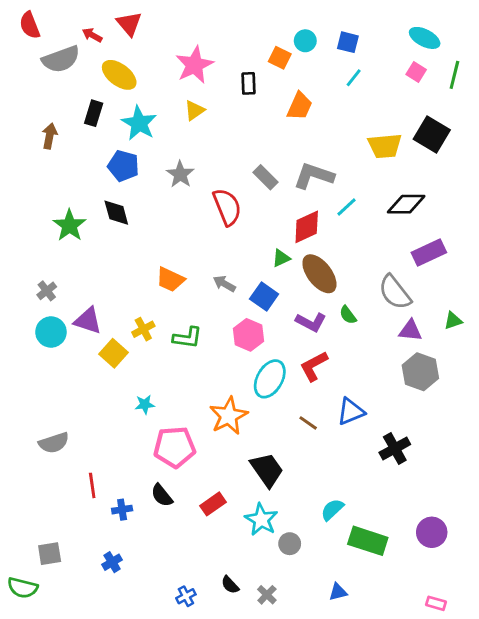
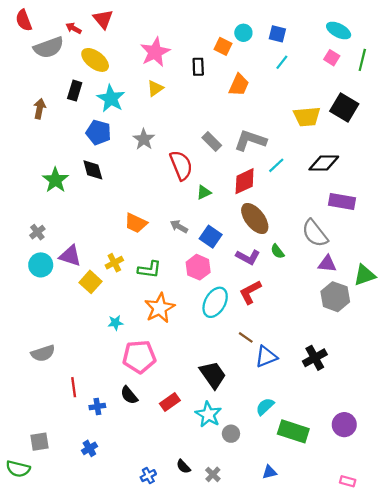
purple rectangle: (429, 252) -> (342, 202), turned 35
green triangle: (281, 258) -> (204, 192), moved
green triangle: (453, 321) -> (365, 275), moved, size x1.5
blue triangle: (351, 412) -> (266, 357), moved
orange star: (229, 416) -> (160, 308), moved

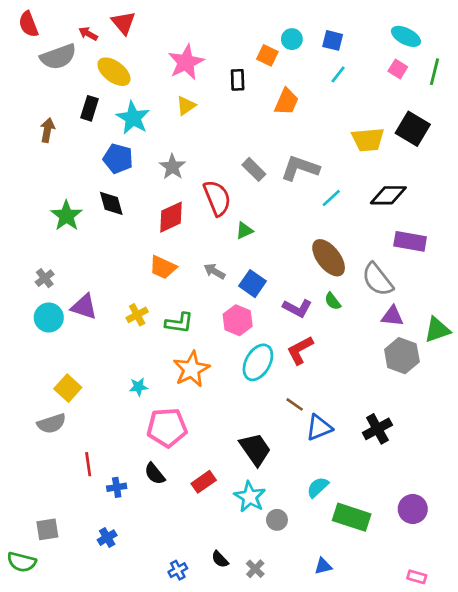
red diamond: (245, 181) -> (171, 217), moved
brown ellipse: (255, 219) -> (329, 258), moved
yellow square: (91, 282) -> (68, 388), moved

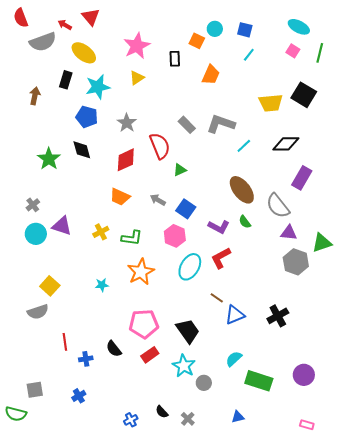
cyan star: (133, 118) -> (98, 87), turned 30
purple rectangle: (410, 241) -> (302, 178), turned -70
pink pentagon: (167, 428) -> (144, 324), moved

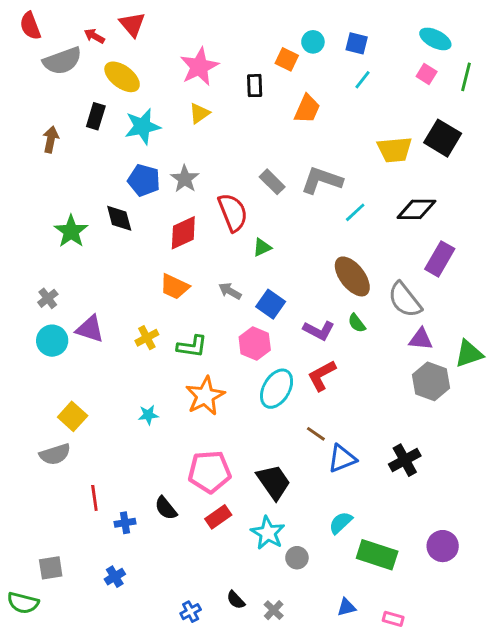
blue pentagon: (87, 117) -> (144, 180), moved
pink rectangle: (307, 425) -> (393, 619), moved

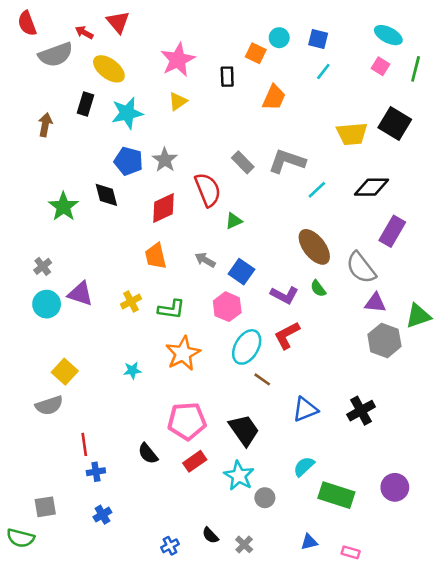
orange trapezoid: (175, 287) -> (156, 256), turned 52
brown line: (316, 434) -> (262, 379), moved
blue cross: (125, 523) -> (96, 472), moved

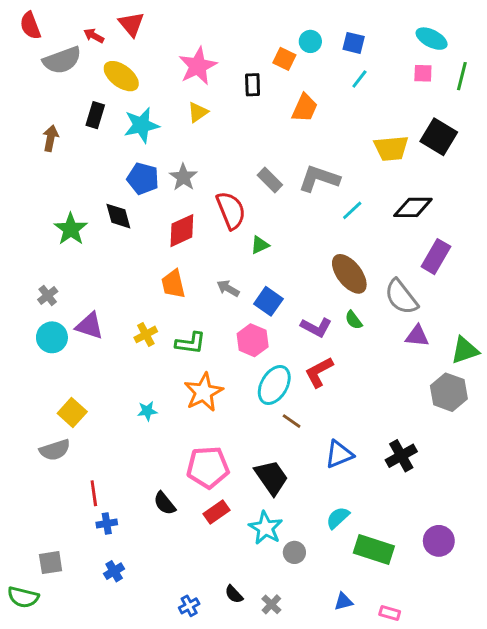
pink square: (381, 66) -> (423, 73), turned -30
gray hexagon: (384, 340) -> (449, 392), moved

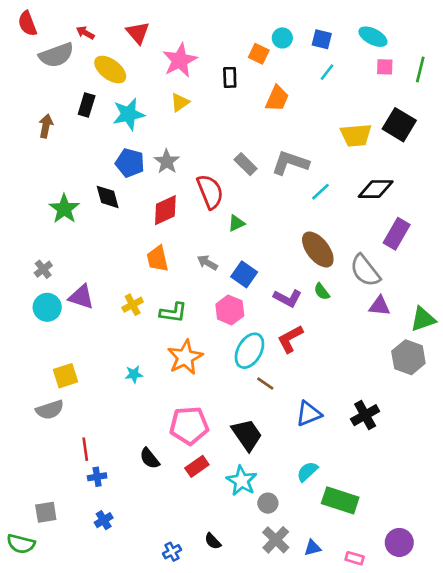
red triangle: (131, 24) -> (138, 33), moved
cyan ellipse: (432, 39) -> (373, 37), moved
yellow square: (72, 412) -> (66, 376), turned 30
purple circle: (439, 541) -> (399, 542), moved
gray cross: (271, 604) -> (276, 540), moved, size x1.5

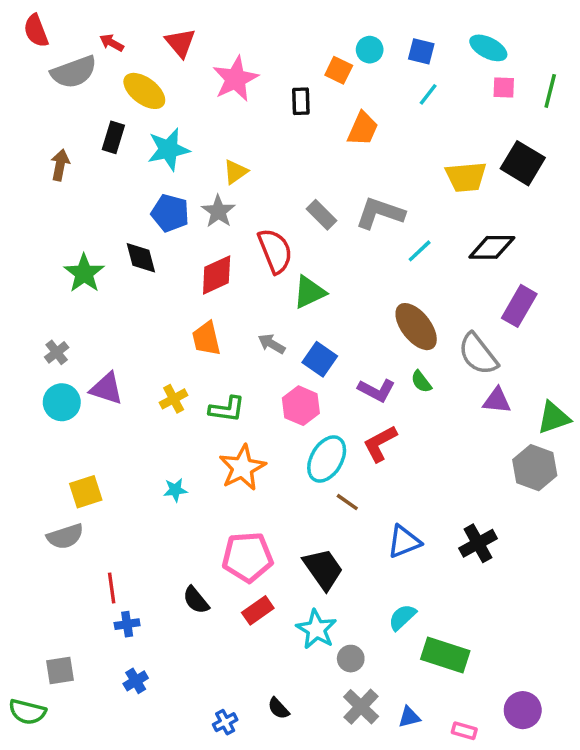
yellow triangle: (180, 102) -> (235, 172), moved
green triangle: (236, 223) -> (309, 292), size x1.5

